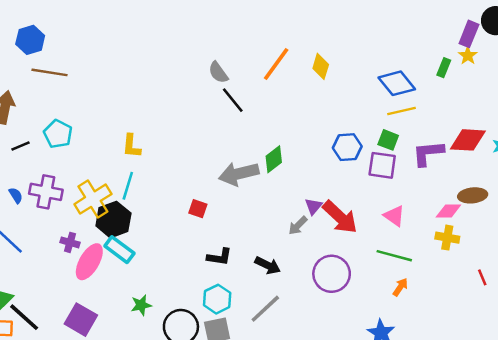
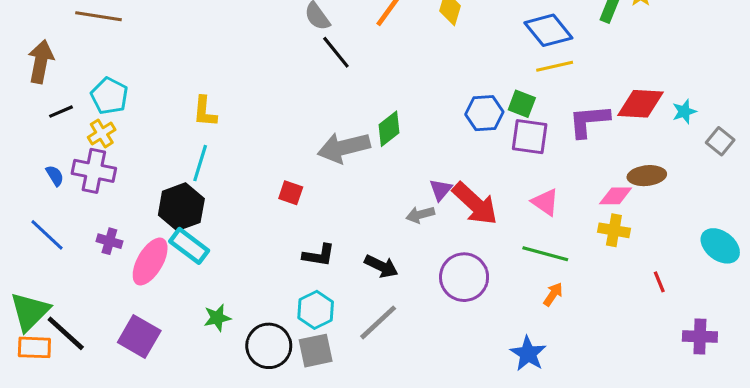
green square: (388, 140) -> (522, 104), moved
yellow cross: (93, 199) -> (102, 133), moved, size x0.6
gray arrow: (298, 226) -> (420, 215), turned 30
purple cross: (70, 242) -> (109, 241), moved

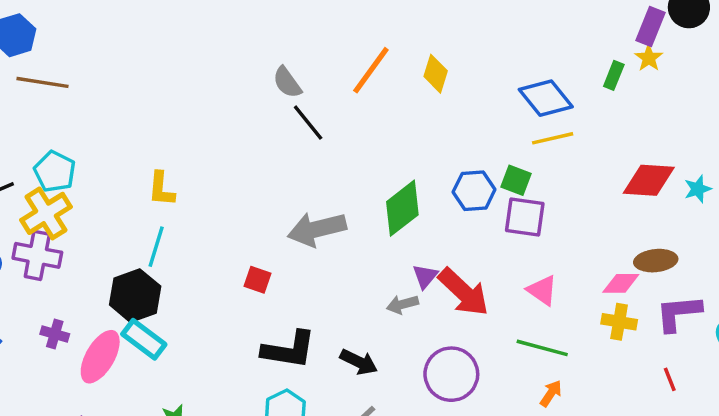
purple L-shape: (589, 121) -> (678, 313), moved
green diamond: (389, 129) -> (402, 208), moved, size x1.4
yellow cross: (102, 133) -> (46, 213), size x1.6
black L-shape: (319, 255) -> (289, 350), size x1.5

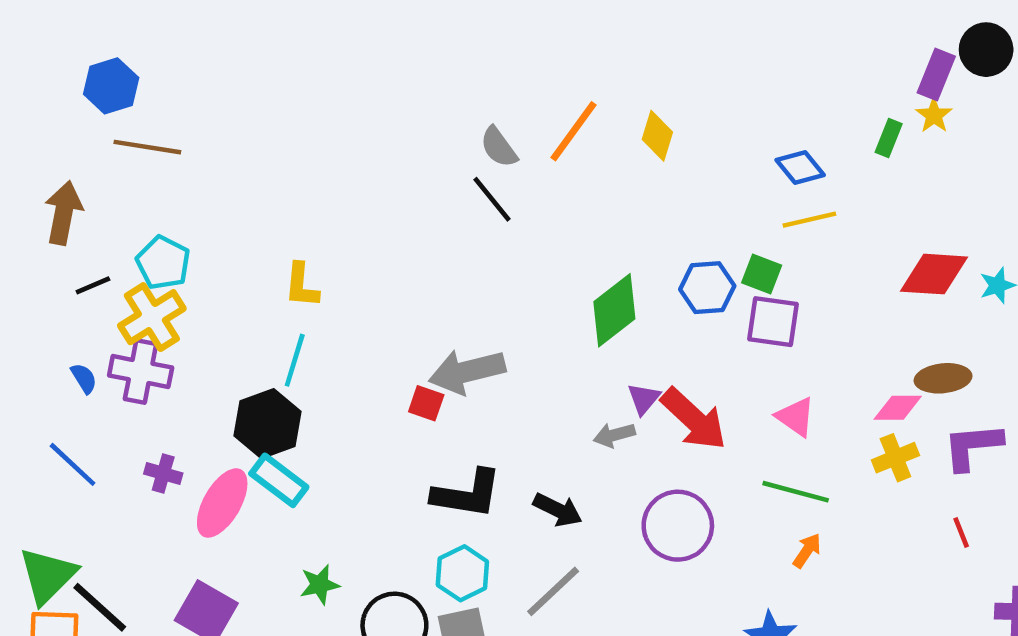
gray semicircle: (287, 82) -> (499, 147), moved
blue diamond: (546, 98) -> (800, 167), size x0.7
gray arrow: (317, 229) -> (467, 371), moved
yellow cross: (619, 322) -> (895, 458), turned -32

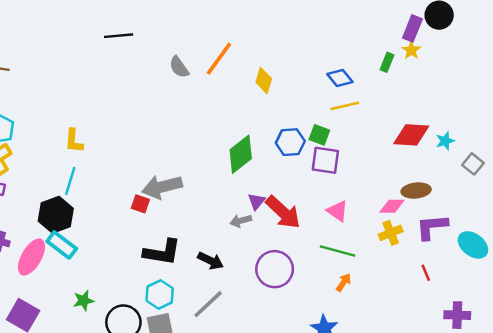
yellow diamond: (657, 136) -> (264, 80), moved
black line: (492, 199) -> (119, 36), moved, turned -56

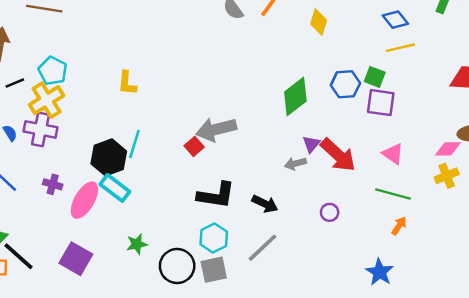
cyan line: (70, 181) -> (134, 144), moved
red square: (140, 204) -> (194, 146), turned 30
purple circle: (275, 269) -> (330, 212), size x0.5

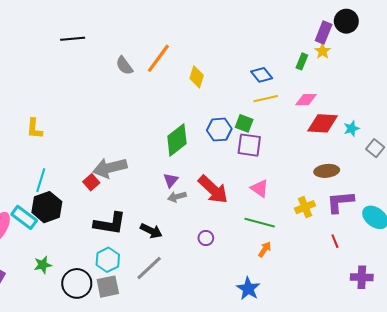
purple triangle: (311, 144) -> (171, 180), moved
pink diamond: (448, 149) -> (306, 100), moved
black hexagon: (109, 157) -> (47, 207), moved

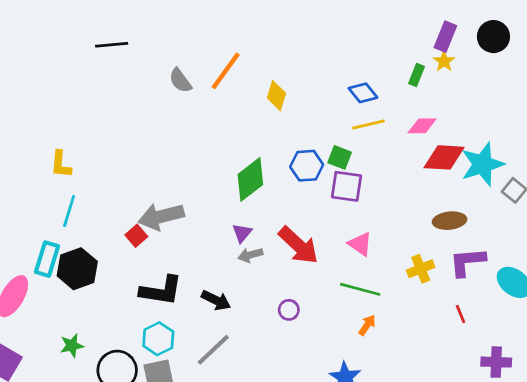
black circle: (346, 21) -> (493, 37), moved
cyan star: (351, 129) -> (482, 164), size x2.0
cyan line: (41, 180) -> (69, 211), moved
cyan rectangle: (24, 217) -> (47, 259), moved, turned 70

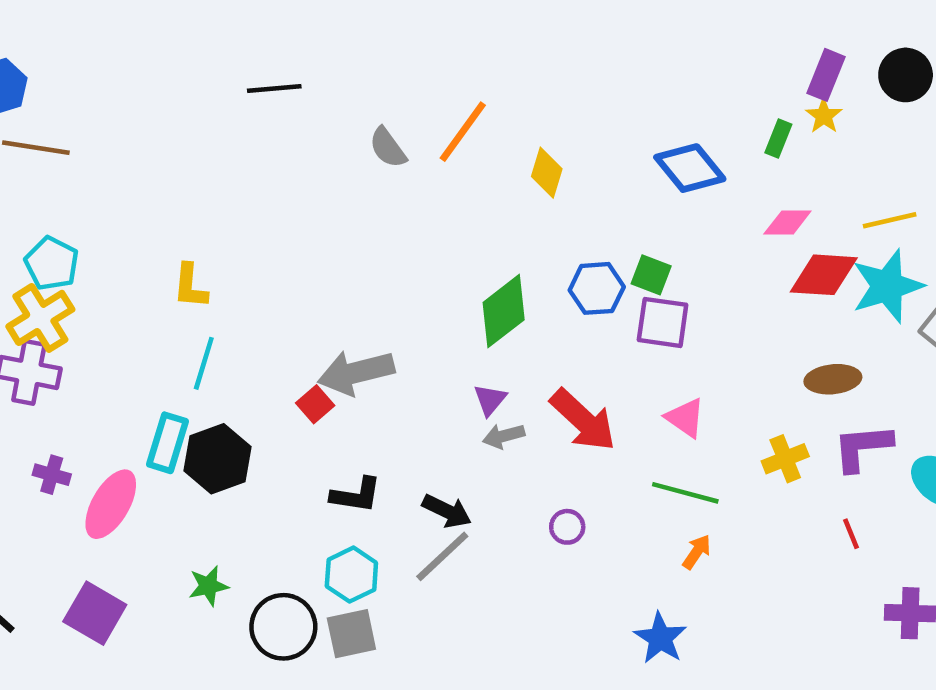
blue diamond: (363, 93) -> (690, 168), size x1.4
yellow line: (368, 124) -> (890, 220), moved
black L-shape: (161, 291) -> (356, 495), size x0.7
gray line: (213, 350) -> (442, 556), moved

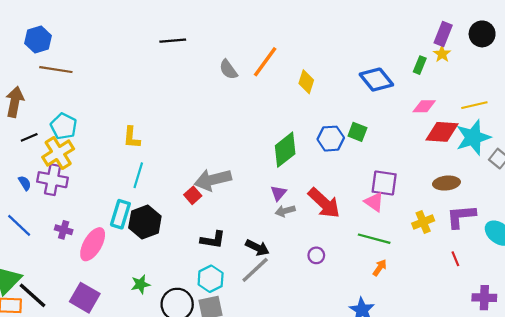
purple square: (663, 322) -> (384, 183), moved

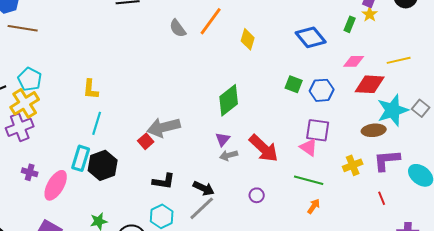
cyan star: (473, 137) -> (393, 110), moved
blue hexagon: (331, 139) -> (322, 90), moved
purple cross: (53, 180) -> (20, 127), turned -32

